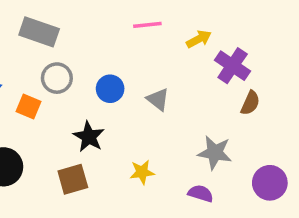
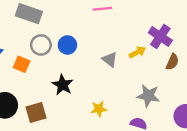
yellow arrow: (199, 39) -> (137, 52), moved
blue circle: (110, 89) -> (67, 45), moved
brown square: (73, 179) -> (36, 113), moved

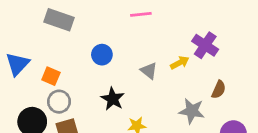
gray circle: (41, 45) -> (59, 102), moved
brown semicircle: (172, 62) -> (219, 90), moved
black star: (63, 85) -> (113, 99), moved

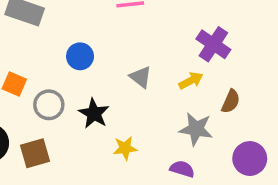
yellow arrow: (180, 63) -> (191, 81), moved
gray circle: (59, 102) -> (49, 105), moved

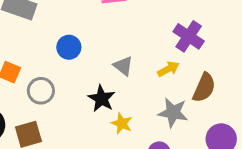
brown semicircle: (231, 101) -> (204, 88), size x1.4
black star: (94, 113) -> (102, 99), moved
yellow star: (125, 148) -> (122, 123), moved, turned 30

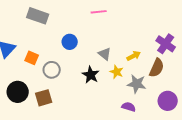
purple cross: (189, 36) -> (166, 44), moved
yellow star: (122, 123) -> (117, 72), moved

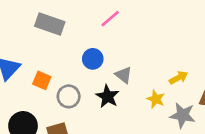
pink line: (99, 12) -> (110, 19), moved, turned -35
gray triangle: (105, 54) -> (124, 75), moved
black star: (91, 75) -> (107, 96), moved

